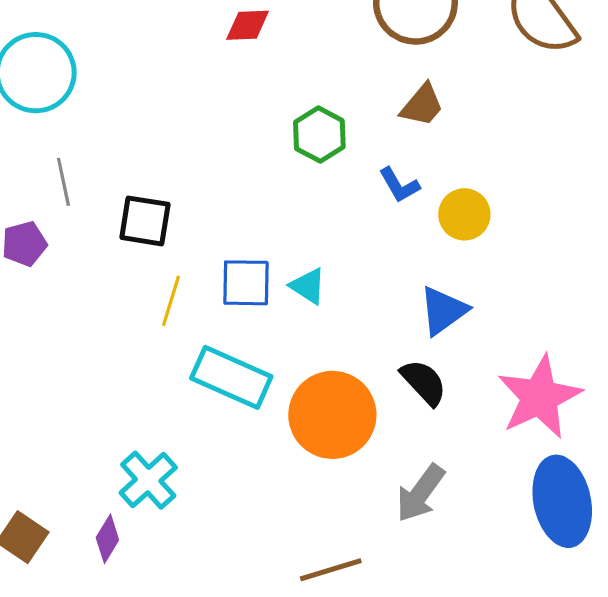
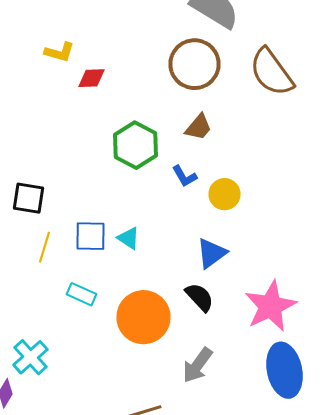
green hexagon: (319, 135) -> (136, 145), size x1.4
cyan rectangle: (231, 377) -> (82, 294), size x0.6

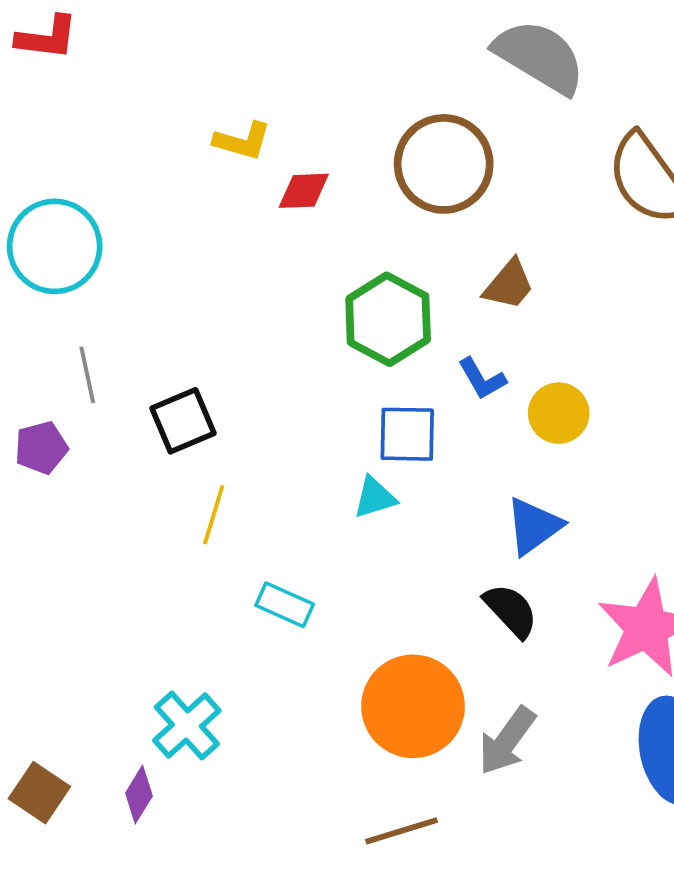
brown circle: (194, 64) -> (444, 164), moved
black square: (28, 198) -> (183, 421), turned -32
blue square: (90, 236) -> (407, 434), moved
cyan triangle: (128, 238) -> (375, 497), turned -50
orange circle: (144, 317) -> (413, 706), moved

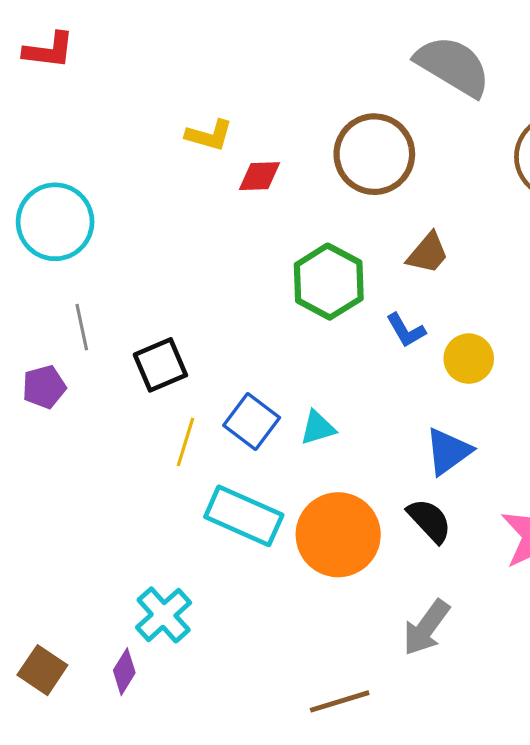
blue square: (407, 434) -> (252, 422), moved, turned 36
cyan rectangle: (285, 605) -> (244, 516), size x1.6
orange circle: (413, 706) -> (338, 535), moved

